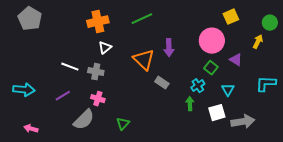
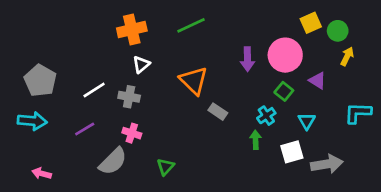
gray pentagon: (30, 19) -> (40, 81), moved
green circle: (270, 23) -> (338, 31), moved
purple arrow: (169, 48) -> (247, 59), moved
white line: (70, 67) -> (94, 90), turned -54

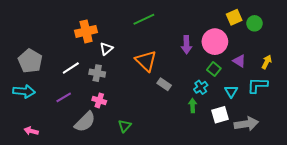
orange cross: (132, 29) -> (86, 31), moved
yellow arrow: (347, 56) -> (267, 62), moved
cyan L-shape: (358, 113) -> (258, 85), moved

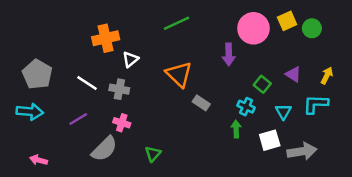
pink circle: (215, 42) -> (253, 28), moved
white line: (71, 68) -> (87, 83), turned 66
cyan cross: (201, 87) -> (246, 107), turned -32

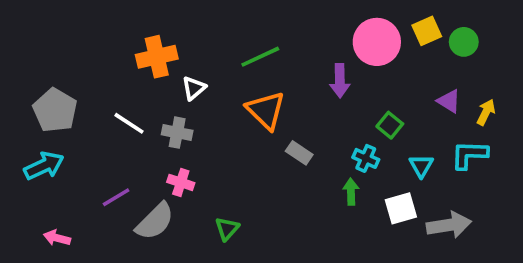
green line: (176, 23) -> (260, 57), moved
purple triangle: (293, 74) -> (449, 101), moved
cyan arrow: (30, 112) -> (44, 166), turned -30
purple line: (78, 119) -> (116, 197), moved

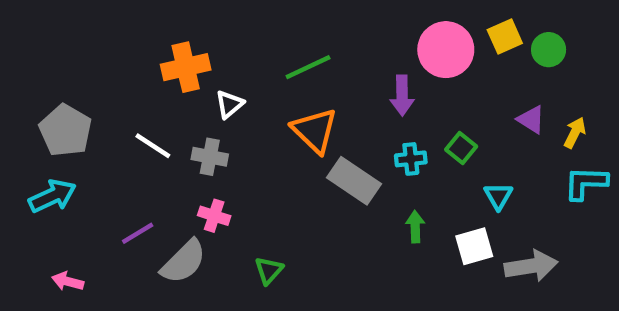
gray rectangle: (299, 153) -> (354, 181), size x1.6
cyan L-shape: (469, 155) -> (586, 183), moved
cyan cross: (366, 158) -> (411, 159), moved, turned -30

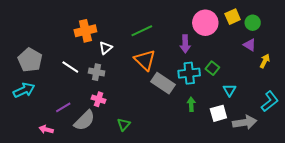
purple triangle: (531, 120) -> (250, 45), moved
cyan cross: (411, 159) -> (189, 73), size x1.5
cyan L-shape: (586, 183) -> (270, 101), moved, turned 140
pink arrow: (68, 281) -> (46, 129), moved

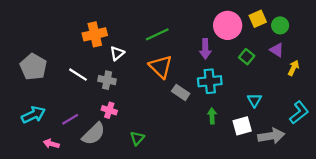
green square: (212, 68) -> (247, 57), moved
gray rectangle: (163, 83) -> (181, 92), size x0.7
cyan arrow: (24, 90) -> (33, 115), moved

